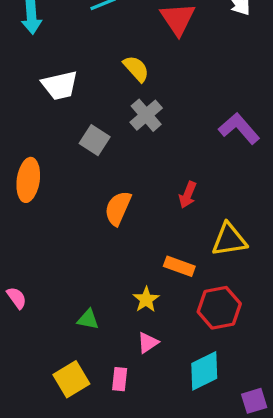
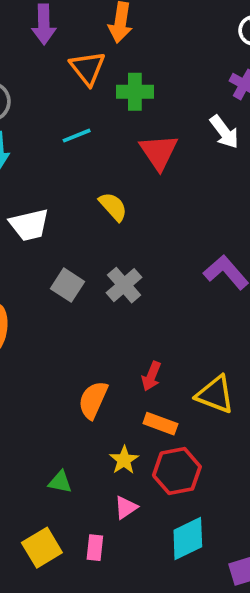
gray cross: (146, 115) -> (124, 285), moved
red arrow: (188, 195) -> (151, 376), moved
orange semicircle: (118, 208) -> (93, 400), moved
yellow triangle: (229, 240) -> (215, 394), turned 30
red hexagon: (219, 308) -> (177, 471), moved

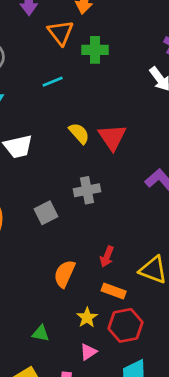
red triangle: (159, 152) -> (112, 137), moved
gray square: (67, 285) -> (46, 213), moved, turned 30
gray cross: (124, 285) -> (87, 190), turned 30

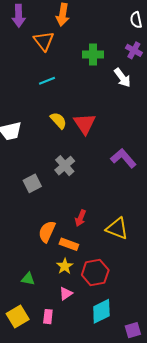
green cross: (95, 50) -> (93, 55), moved
cyan line: (53, 82) -> (47, 81), moved
gray cross: (87, 190) -> (65, 166), turned -30
orange rectangle: (114, 291) -> (69, 244), moved

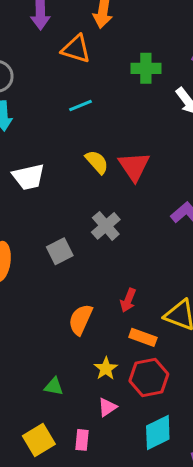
orange triangle: (44, 41) -> (76, 49), turned -35
orange rectangle: (69, 244) -> (143, 337), moved

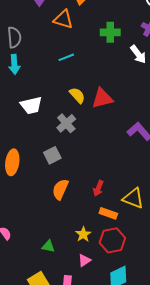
red triangle: (134, 166) -> (102, 98), turned 50
gray cross: (106, 226) -> (66, 123), moved
orange semicircle: (81, 320) -> (60, 189), moved

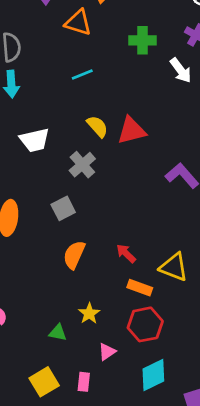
red arrow: (98, 188) -> (126, 253), turned 112
yellow star: (83, 234) -> (89, 314), moved

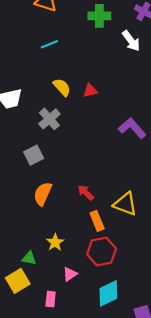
red triangle: (132, 130) -> (90, 91), size x0.6
orange rectangle: (140, 288) -> (97, 221), turned 48
yellow square: (44, 382) -> (18, 281), moved

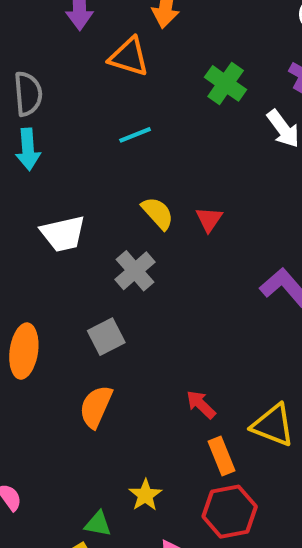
green cross: (99, 16) -> (226, 83), turned 35
red triangle: (90, 91) -> (209, 219), turned -42
orange semicircle: (43, 194) -> (96, 407), moved

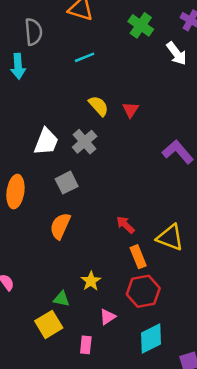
gray semicircle: (28, 94) -> (33, 32), moved
white trapezoid: (63, 234) -> (46, 142), moved, turned -56

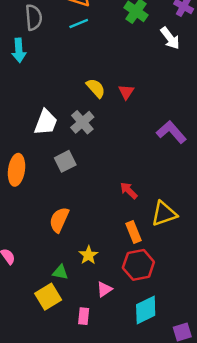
cyan line: (85, 57) -> (79, 24), moved
red arrow: (125, 225) -> (129, 191), moved
orange semicircle: (60, 226) -> (59, 220), moved
yellow triangle: (170, 238) -> (164, 214), turned -40

